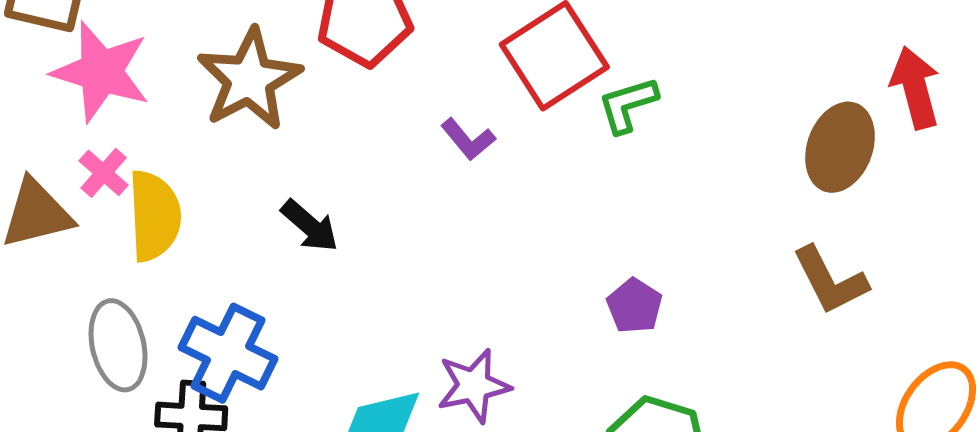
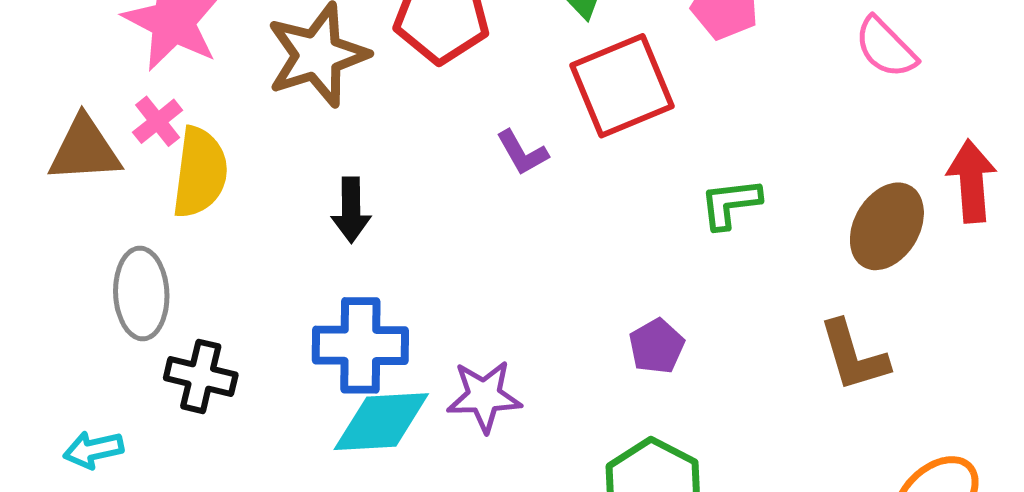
green L-shape: (628, 105) -> (730, 204), moved
black arrow: (310, 226) -> (351, 210), turned 38
blue cross: (228, 353) -> (360, 345), moved, turned -36

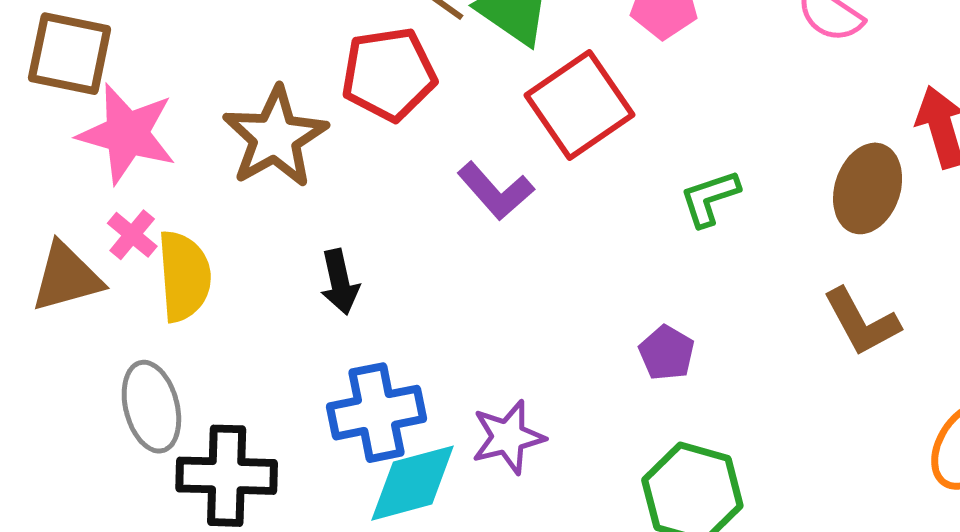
purple L-shape: (522, 153) -> (496, 191), size x1.4
black cross: (201, 376) -> (227, 476), size x1.4

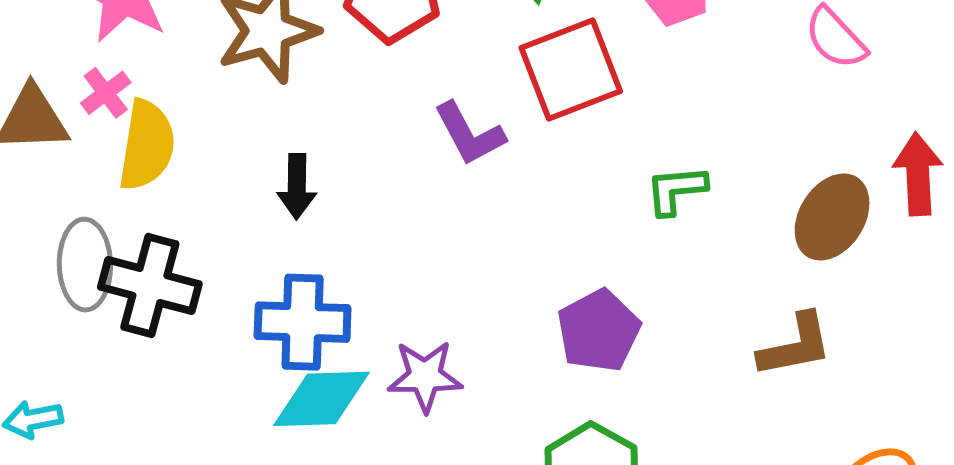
brown L-shape: (861, 322) -> (795, 345), turned -86
purple pentagon: (667, 353) -> (599, 331), size x1.5
black cross: (227, 476) -> (150, 286), moved

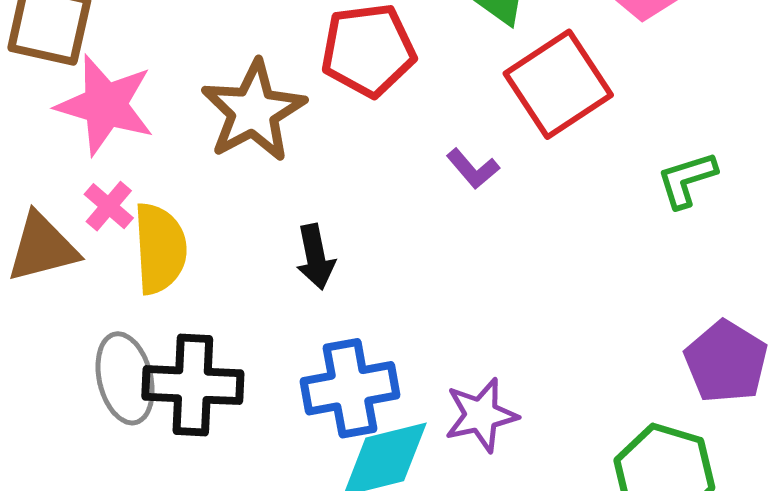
purple L-shape: (469, 134) -> (473, 169), size x0.7
purple pentagon: (599, 331) -> (726, 362), moved

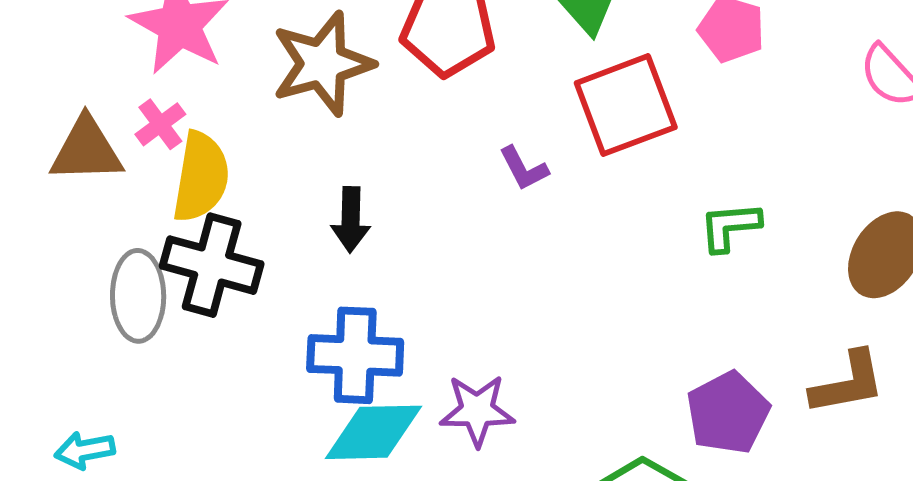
black cross: (193, 385) -> (212, 265), moved

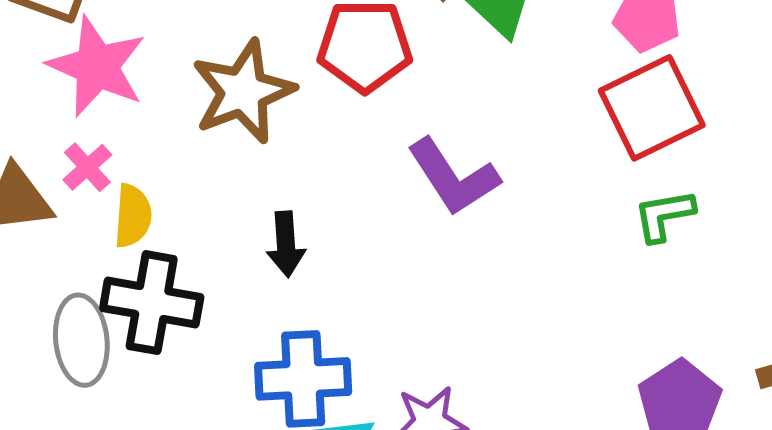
red square: (626, 105) -> (652, 108), moved
purple L-shape: (524, 168) -> (453, 177), size x1.8
yellow semicircle: (201, 177) -> (133, 216), size x0.7

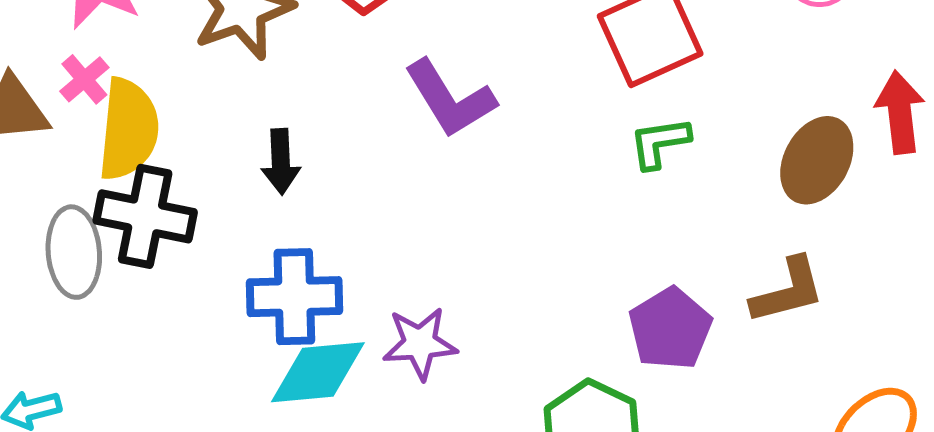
yellow semicircle: (133, 216) -> (128, 129), size x1.6

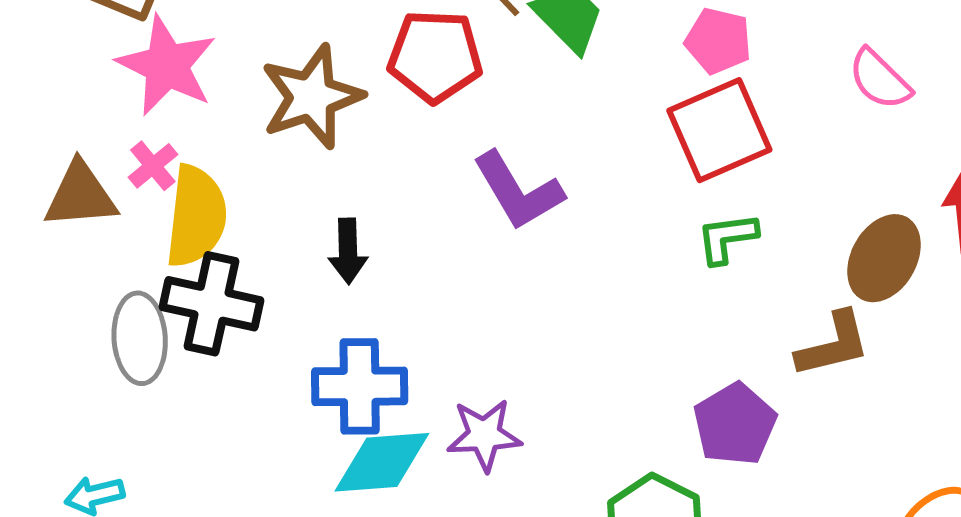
brown L-shape: (788, 291) -> (833, 345), moved

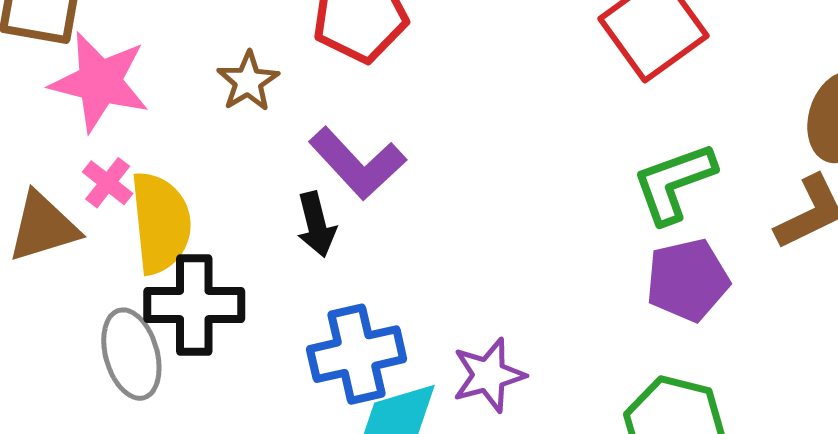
brown star: (312, 97) -> (248, 81), size x0.6
purple L-shape: (518, 191) -> (357, 163), moved
green L-shape: (727, 238) -> (674, 183), moved, size x1.4
purple pentagon: (735, 424) -> (687, 280), moved, turned 30

